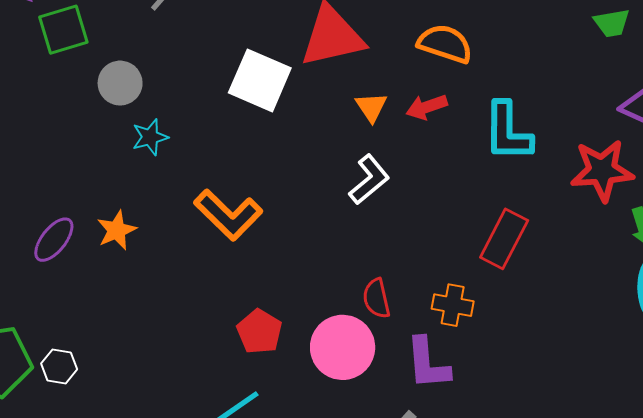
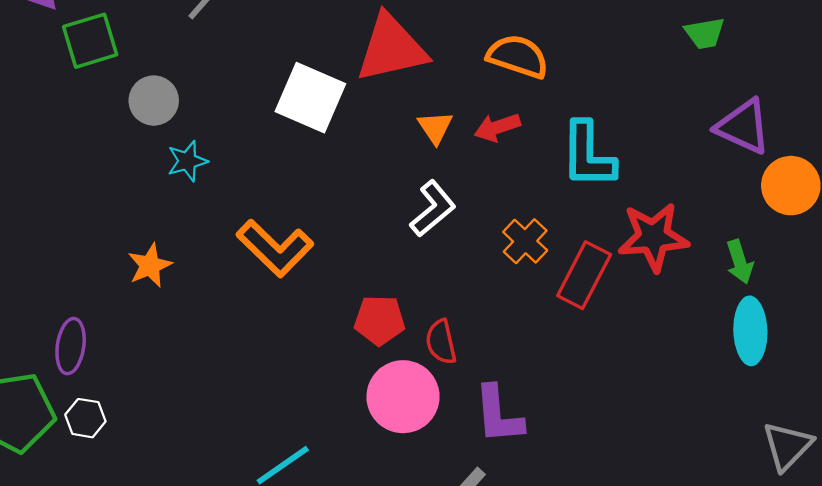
red star: (602, 170) -> (653, 237), moved
purple ellipse: (54, 240) -> (71, 346), moved, turned -30
orange cross: (453, 305) -> (525, 241), moved, turned 33
red pentagon: (259, 332) -> (379, 320), moved, turned -30

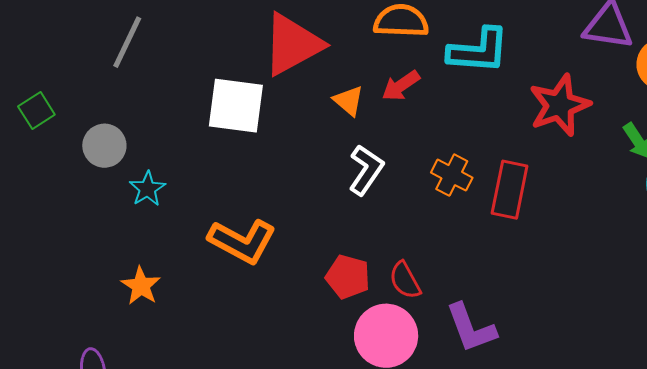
green square: (90, 41) -> (36, 110), size x0.7
cyan L-shape: (588, 155) -> (478, 51), moved, turned -70
red star: (653, 237) -> (560, 105), moved
red pentagon: (379, 320) -> (348, 277), turned 30

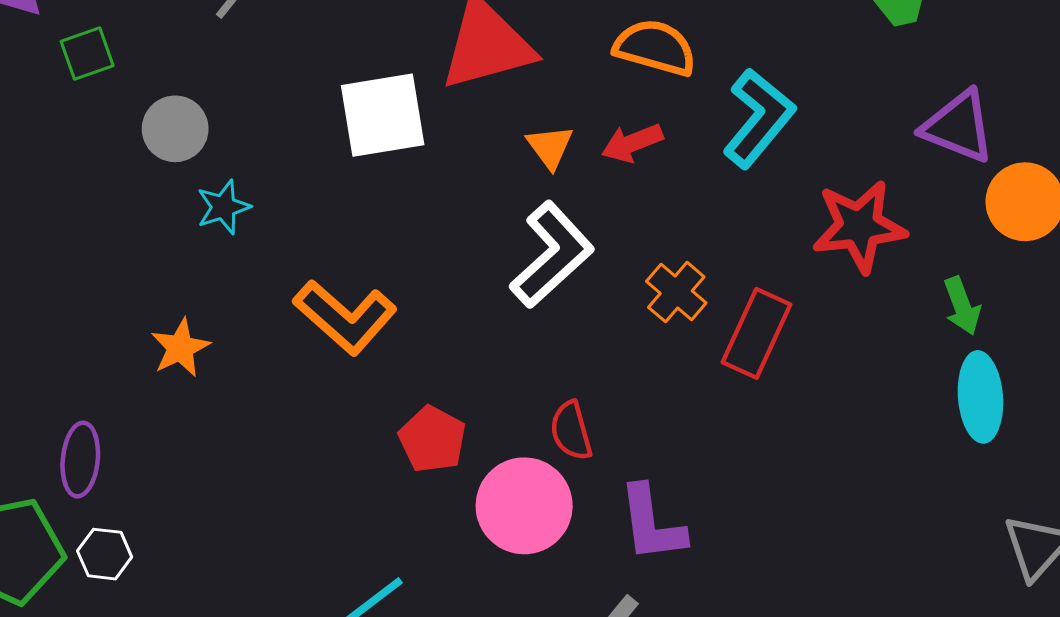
cyan L-shape: (478, 51) -> (759, 118), turned -68
white square: (236, 106) -> (383, 115), turned -30
white L-shape: (366, 170) -> (552, 255), size x1.4
red pentagon: (348, 277) -> (432, 439), moved

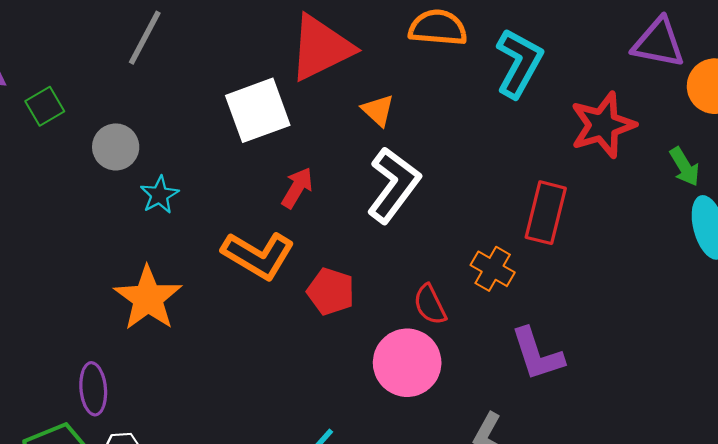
red arrow: (632, 143) -> (297, 188), moved, turned 153
orange cross: (676, 292) -> (493, 269), moved
orange star: (180, 348) -> (148, 298), size x1.6
red pentagon: (432, 439) -> (331, 291), moved
purple L-shape: (652, 524) -> (537, 354), moved

